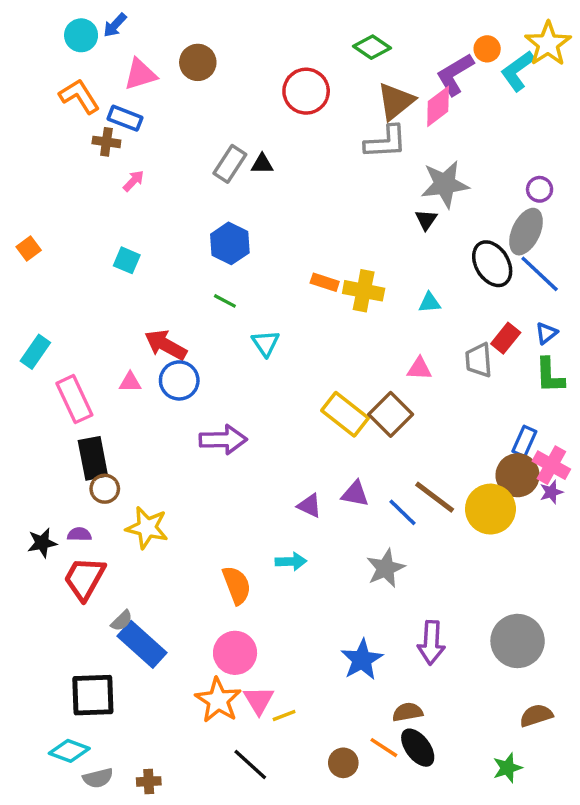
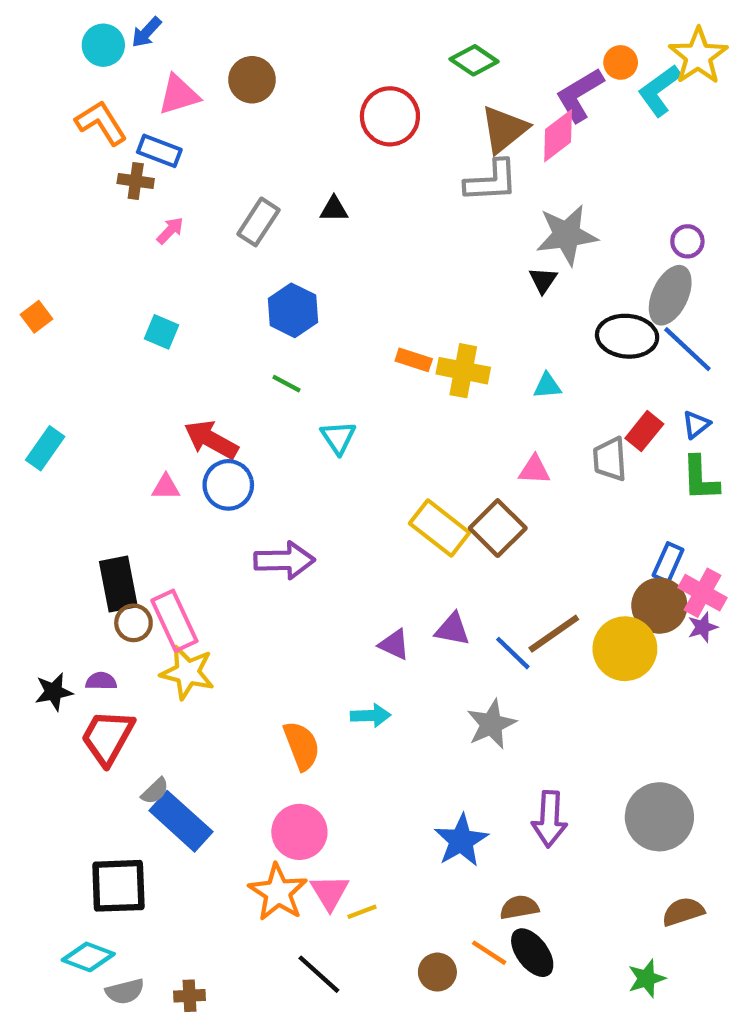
gray rectangle: (230, 164) -> (258, 222), moved
black ellipse: (492, 264) -> (627, 336), turned -54
pink rectangle: (74, 399) -> (174, 621), moved
brown line: (435, 497) -> (554, 634), turned -72

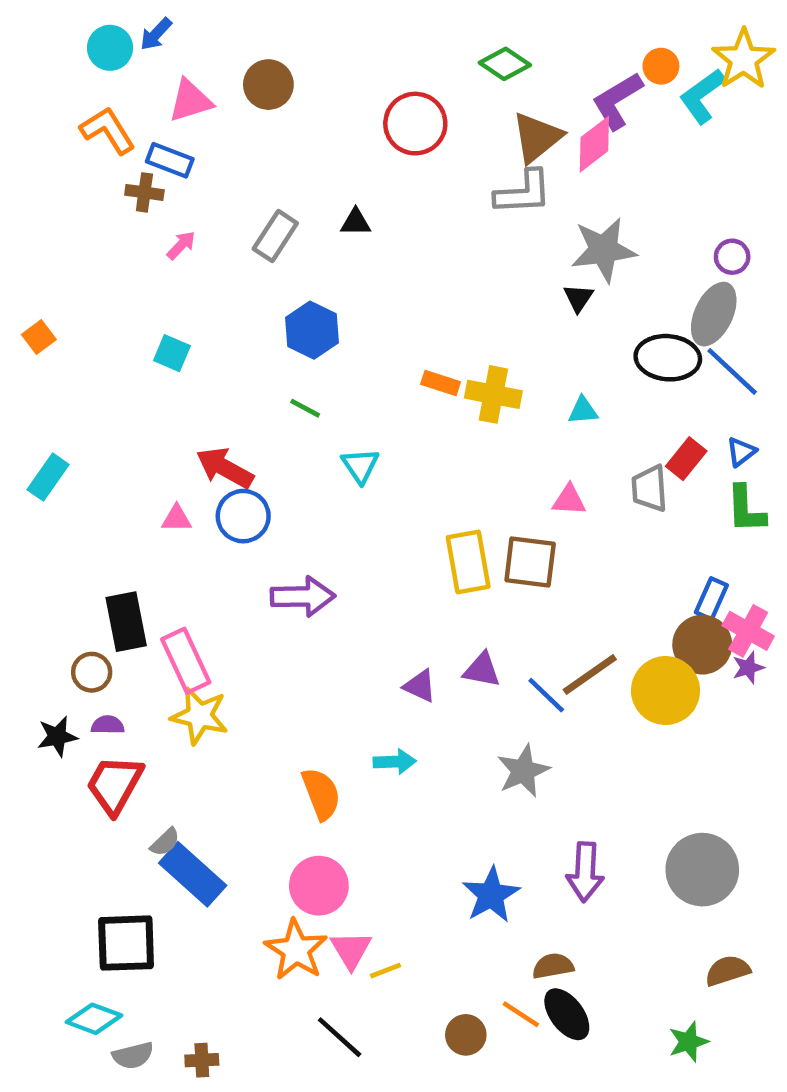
yellow rectangle: (440, 528) -> (468, 562), turned 42
brown square: (498, 528) -> (530, 562), turned -38
brown circle: (133, 623) -> (92, 672), moved

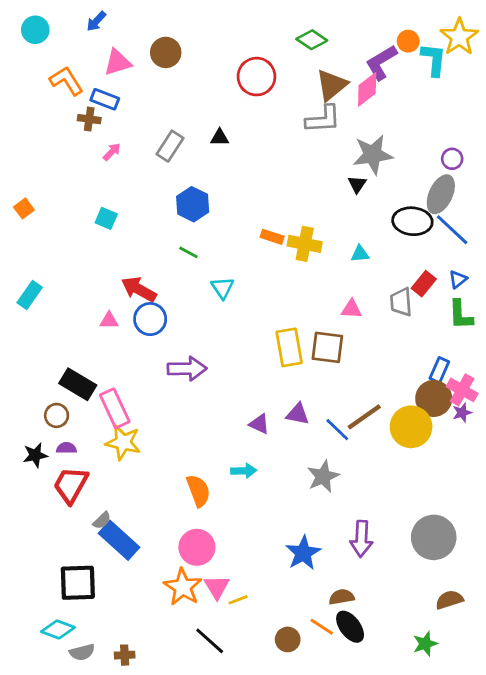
cyan circle: (110, 48) -> (35, 30), moved
cyan L-shape: (702, 96) -> (434, 60), turned 132
black rectangle: (126, 622) -> (78, 384), turned -48

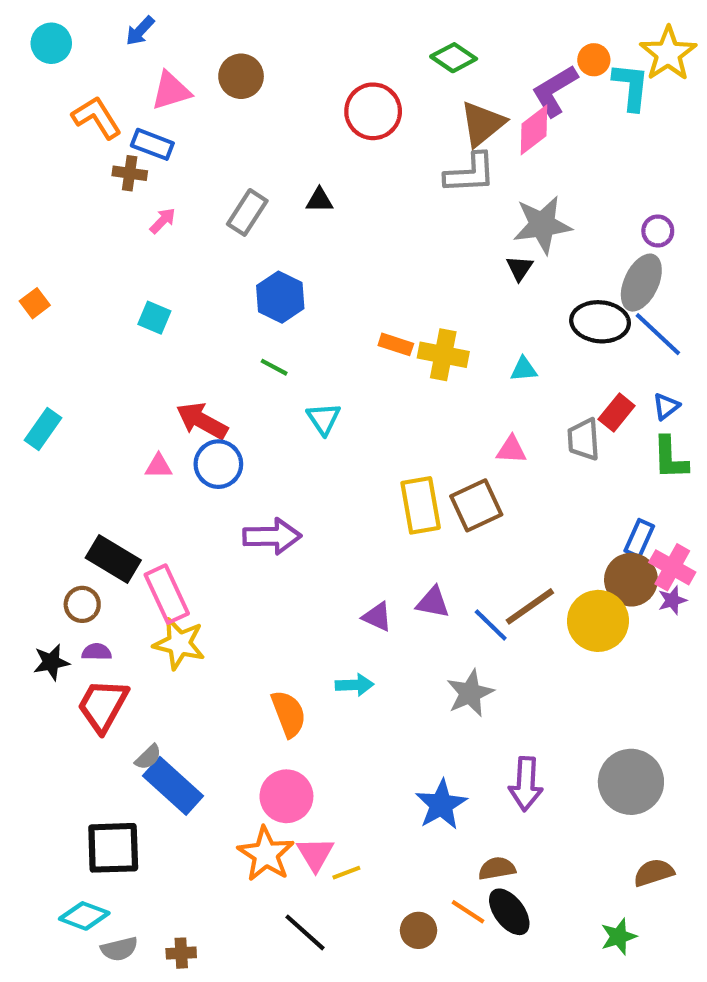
brown square: (327, 347) -> (476, 505), turned -32

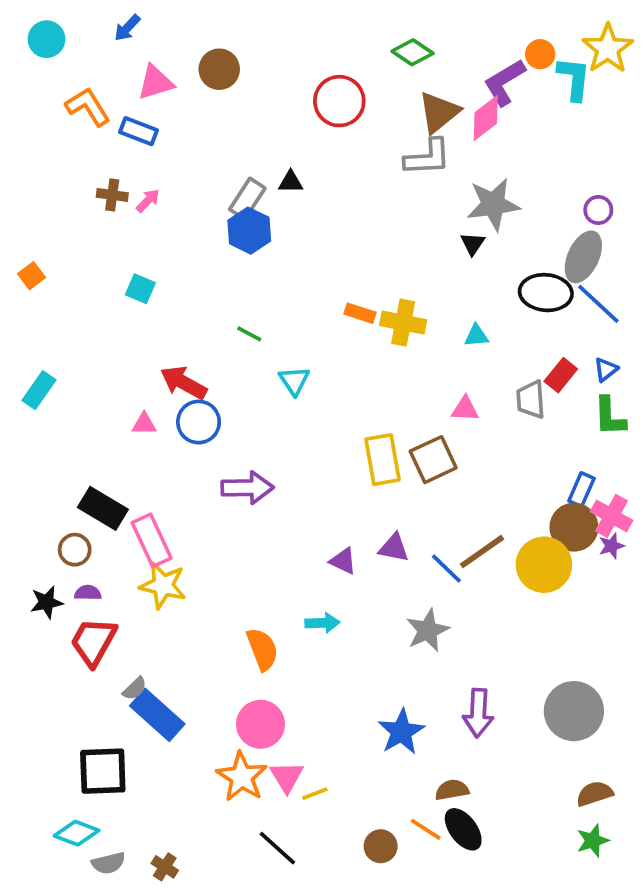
brown cross: (130, 173) -> (112, 195), moved
gray rectangle: (247, 212) -> (247, 199), moved
blue hexagon: (280, 297) -> (249, 231), moved
green star: (619, 937) -> (593, 841), moved
brown cross: (181, 953) -> (165, 867), turned 36

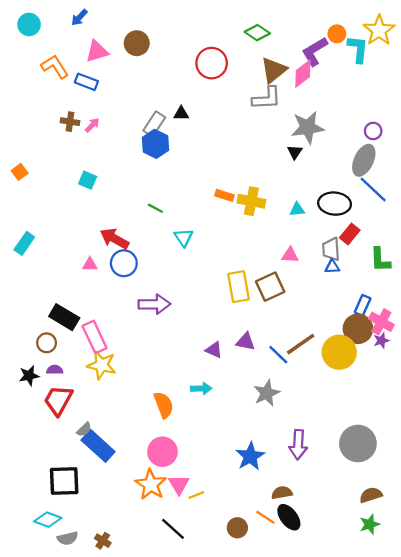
black ellipse: (546, 293) -> (335, 204), moved
blue triangle: (606, 369) -> (332, 267), moved, turned 35

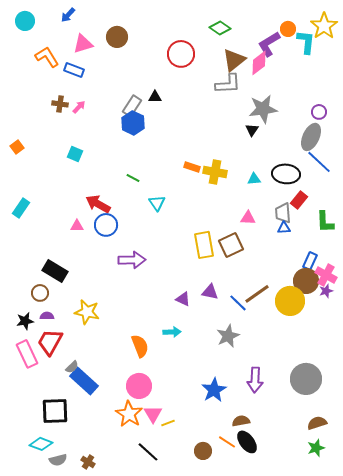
pink rectangle: (95, 337) -> (27, 354), moved

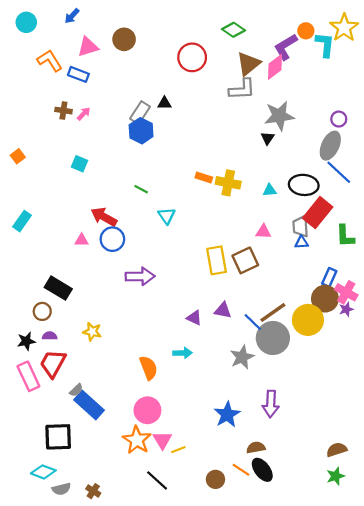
red rectangle: (299, 200) -> (318, 213), size x1.6
yellow star: (87, 312) -> (92, 332), size x0.7
gray circle: (306, 379) -> (273, 338), moved

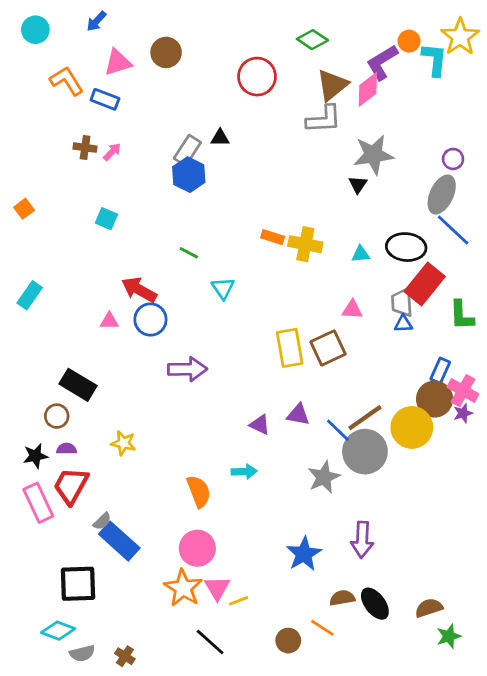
brown semicircle: (337, 450) -> (429, 608), moved
black ellipse: (262, 470) -> (375, 604), moved

